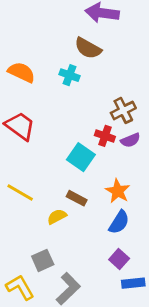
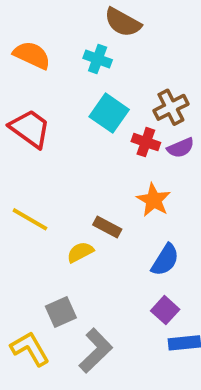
cyan square: (81, 157) -> (109, 113), moved
orange star: (118, 191) -> (154, 200), moved

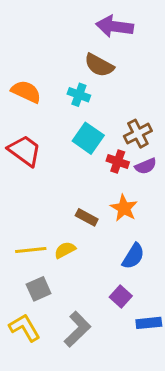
yellow line: (30, 219) -> (31, 250), moved, turned -36
brown rectangle: (107, 227) -> (87, 217), moved
purple square: (165, 310) -> (121, 297), moved
gray square: (61, 312) -> (39, 289), moved

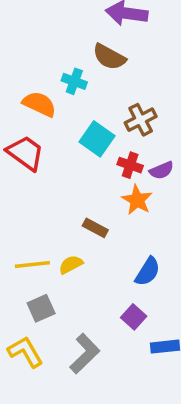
orange semicircle: (26, 92) -> (39, 104), moved
cyan cross: (79, 95) -> (74, 81), moved
brown cross: (138, 134) -> (141, 120), moved
orange star: (124, 208) -> (137, 200), moved

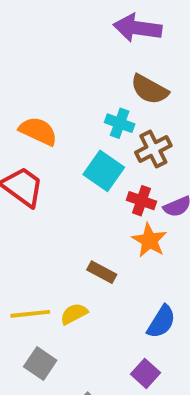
brown semicircle: (109, 57) -> (149, 89), moved
cyan cross: (74, 81) -> (120, 123), moved
gray square: (41, 308) -> (40, 363), turned -32

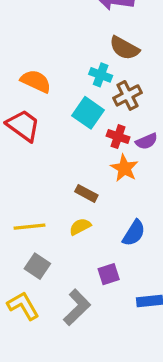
yellow semicircle: (74, 314) -> (80, 227), moved
purple square: (145, 373) -> (109, 274), moved, turned 30

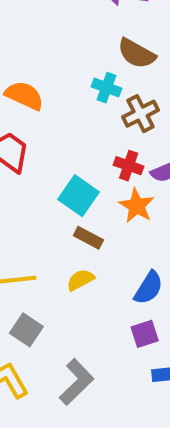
cyan square: (88, 113) -> (78, 196), moved
purple square: (109, 274) -> (145, 334), moved

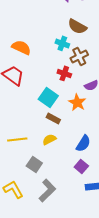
red cross: (129, 166) -> (64, 73), moved
gray square: (26, 330) -> (34, 164), moved
purple square: (145, 334) -> (81, 166), turned -32

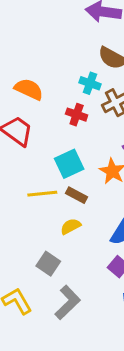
red cross: (64, 73) -> (77, 115), moved
cyan square: (48, 97) -> (69, 164), turned 30
yellow line: (17, 139) -> (42, 194), moved

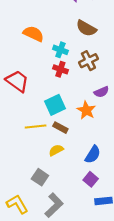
cyan cross: (90, 83) -> (60, 50), moved
orange semicircle: (29, 89) -> (33, 34), moved

